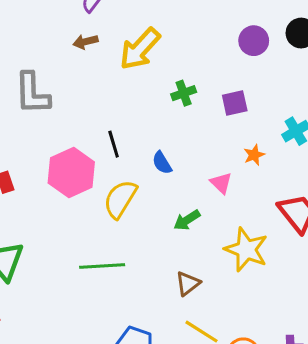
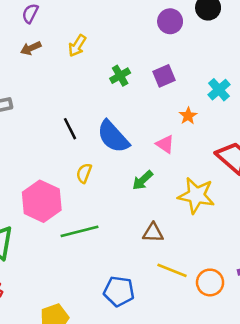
yellow arrow: (140, 49) -> (77, 46), size x0.6
blue semicircle: (162, 163) -> (113, 137), size x1.8
pink hexagon: (71, 172) -> (42, 201), moved
yellow semicircle: (120, 199) -> (84, 173), size x0.6
brown triangle: (188, 283) -> (153, 233), turned 50

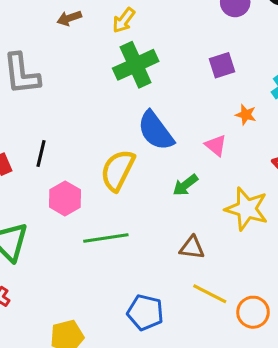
green cross: (120, 76) -> (136, 65), moved, size x1.8
orange star: (188, 116) -> (246, 115), turned -30
black line: (70, 129) -> (41, 154), moved, turned 35
yellow semicircle: (84, 173) -> (118, 170), size x1.8
pink hexagon: (42, 201) -> (65, 198), size x0.7

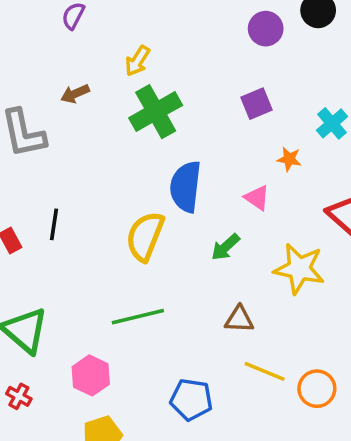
brown arrow: (69, 18) -> (75, 94), moved
blue semicircle: (156, 131) -> (186, 187), turned 48
pink hexagon: (65, 198) -> (91, 375), moved

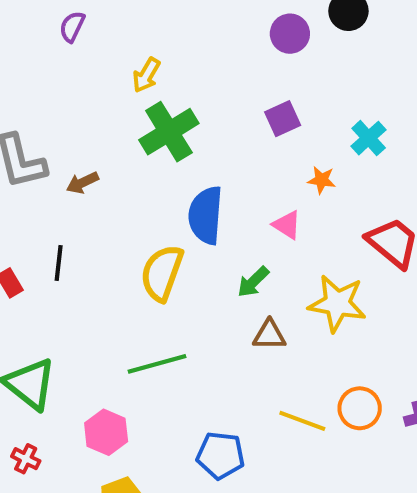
brown arrow: (75, 94) -> (82, 183), moved
brown triangle: (239, 319) -> (269, 335), moved
orange circle: (317, 389) -> (360, 408), moved

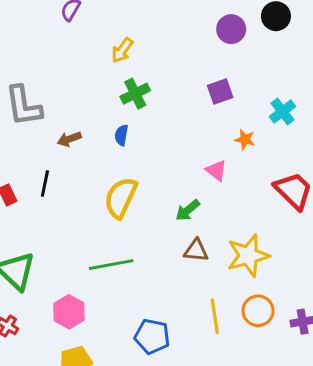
green cross: (169, 132) -> (135, 94), size x0.7
brown arrow: (82, 183) -> (69, 139), moved
blue semicircle: (206, 215) -> (121, 135), moved, size x0.5
yellow star: (337, 303) -> (248, 256), moved, turned -30
yellow line: (302, 421) -> (215, 316), turned 56

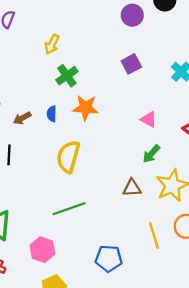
blue semicircle: (121, 135) -> (52, 114), moved
orange star: (245, 139) -> (86, 108), moved, size x1.6
pink triangle: (216, 170) -> (149, 119), moved
green arrow: (188, 210) -> (151, 154), moved

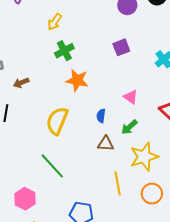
blue semicircle: (52, 114) -> (101, 116), moved
brown triangle: (132, 188) -> (106, 144), moved
green line: (69, 209) -> (52, 166), turned 60
yellow line: (154, 236) -> (118, 183), moved

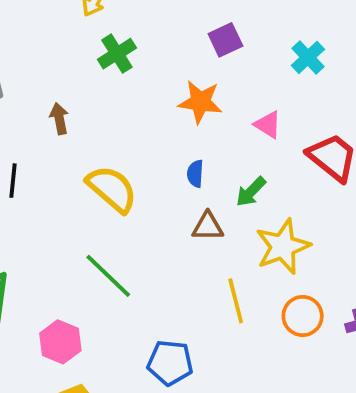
orange star: (77, 80) -> (200, 102), moved
brown arrow: (21, 83) -> (59, 119), moved, turned 105
pink triangle: (131, 97) -> (268, 125), moved
yellow semicircle: (57, 121) -> (112, 189), turned 112

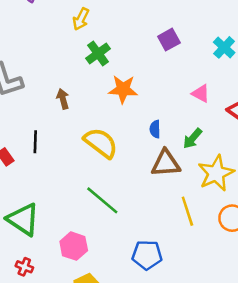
orange star: (200, 102) -> (123, 89), moved
brown triangle: (208, 226) -> (166, 163), size x1.4

